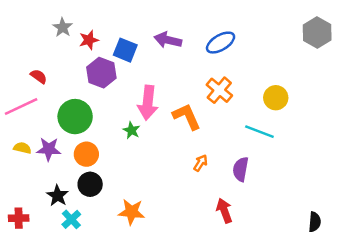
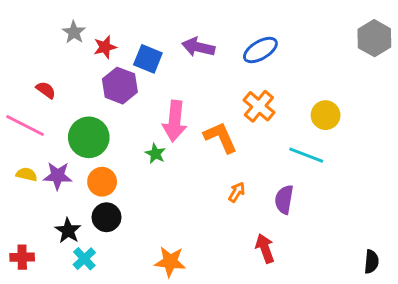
pink line: (21, 107) -> (25, 125), turned 52
orange star: (131, 212) -> (170, 262), moved

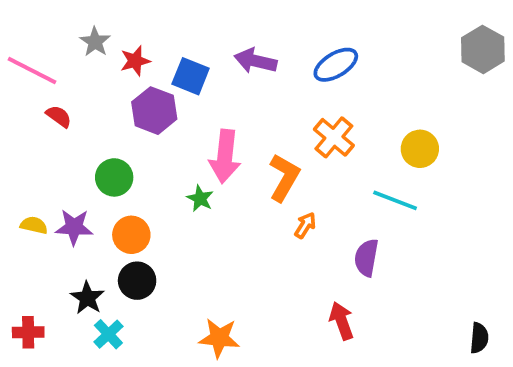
pink line: (25, 125) -> (32, 70), moved
green circle: (89, 137) -> (114, 177), size x0.7
orange L-shape: (220, 137) -> (284, 177), turned 54
orange arrow: (237, 192) -> (305, 225), moved

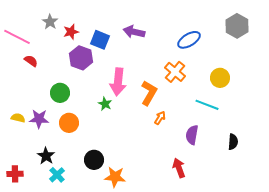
gray hexagon: (483, 49) -> (237, 26), moved
blue ellipse: (336, 65) -> (189, 40), moved
black circle: (137, 281) -> (94, 160), moved
black semicircle: (479, 338) -> (233, 142), moved

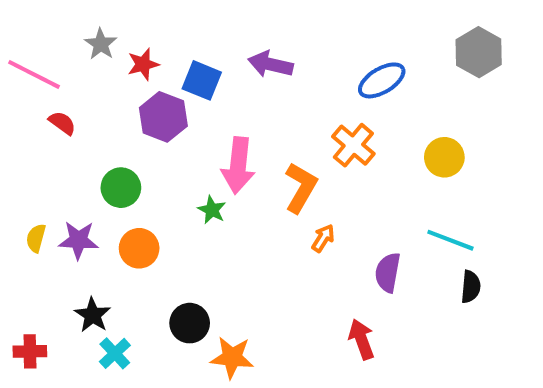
cyan line: (207, 105) -> (450, 240), moved
yellow semicircle: (18, 118) -> (36, 238), turned -88

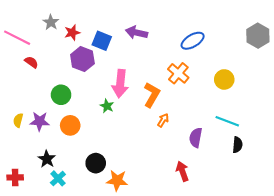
gray hexagon: (479, 52) -> (258, 36), moved

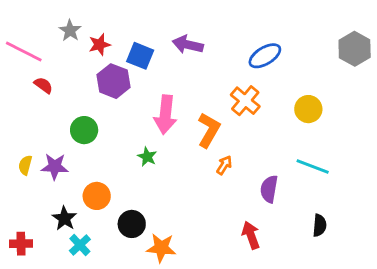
green star: (107, 106) -> (147, 157), moved
orange circle: (70, 125) -> (97, 196), moved
black semicircle: (237, 145) -> (320, 225), moved

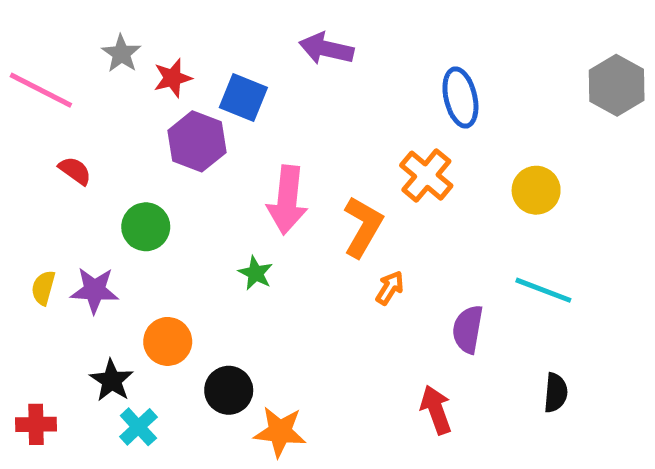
purple arrow: (188, 45) -> (326, 49), moved
blue ellipse: (265, 56) -> (460, 97), turned -72
red semicircle: (43, 85) -> (75, 171), moved

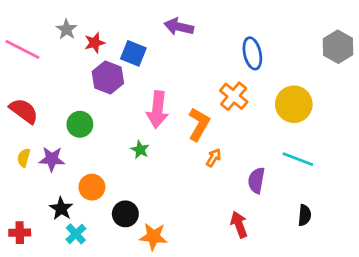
red semicircle: (75, 171) -> (24, 111), moved, size x1.6
yellow circle: (536, 190) -> (294, 104), size x1.4

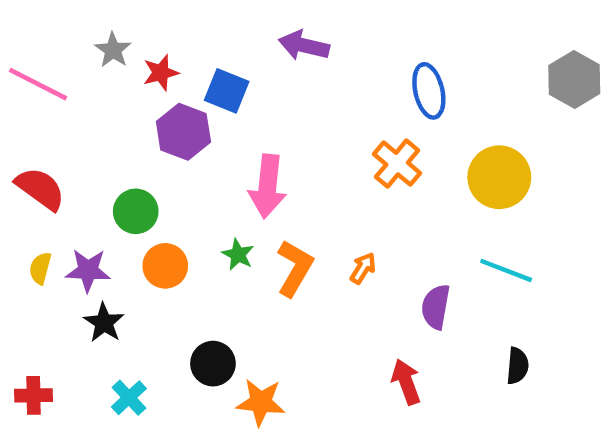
orange L-shape: (199, 124) -> (295, 268), moved
orange circle: (92, 187) -> (165, 266), moved
black star: (61, 209) -> (104, 323), moved

